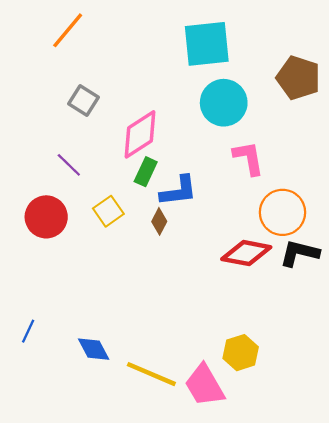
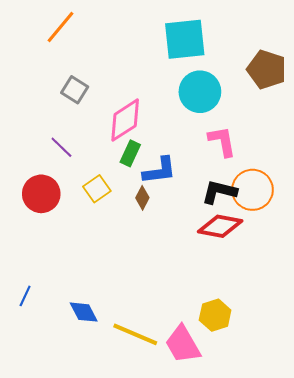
black L-shape: (299, 253) -> (219, 192), moved

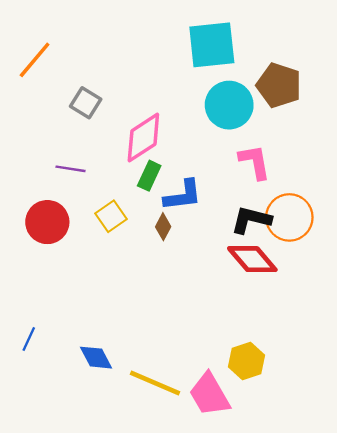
orange line: (60, 27) -> (35, 60), moved
brown pentagon: (267, 69) -> (279, 85), moved
purple line: (61, 147) -> (70, 169), turned -35
red diamond: (220, 226) -> (252, 259), turned 39

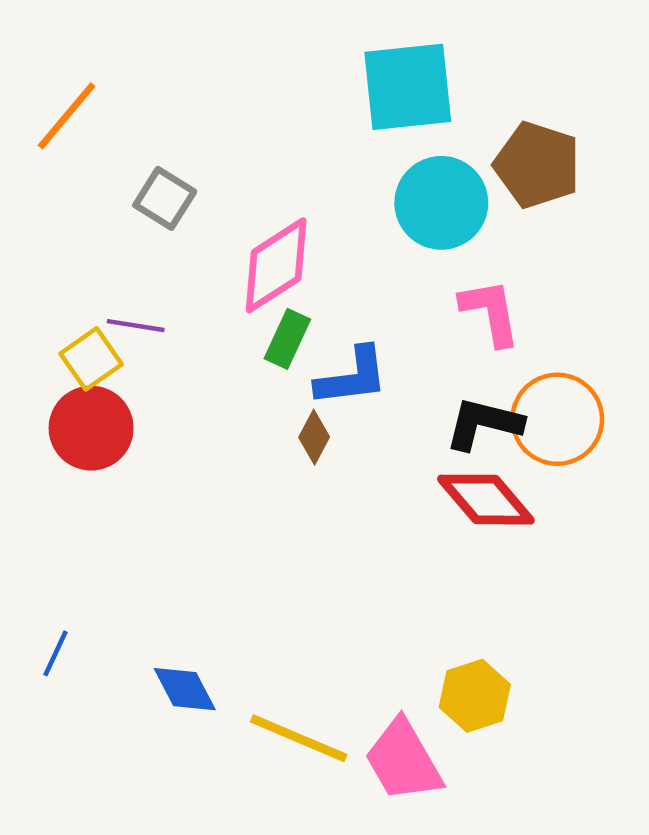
yellow square: (111, 216) -> (91, 359), moved

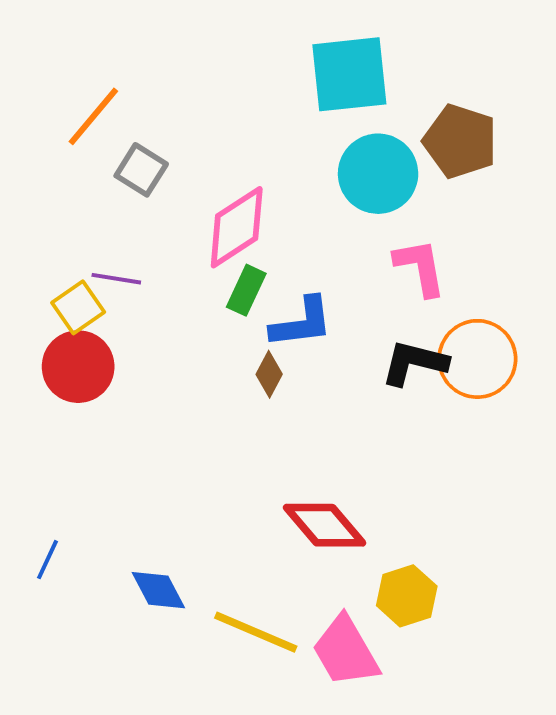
orange line: (67, 116) -> (93, 116), moved
red diamond: (486, 500) -> (325, 525), moved

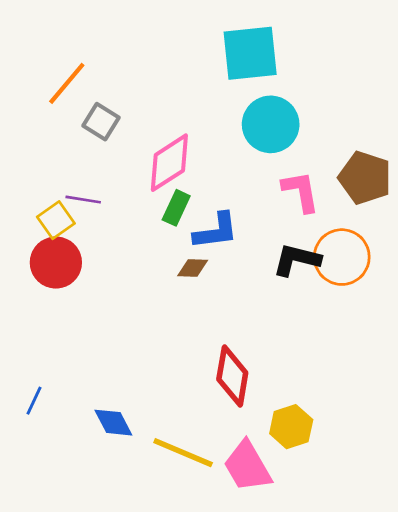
brown pentagon: (460, 141) -> (365, 178), moved
brown diamond: (269, 374) -> (193, 268), turned 64
red diamond: (325, 525) -> (232, 376), turned 50

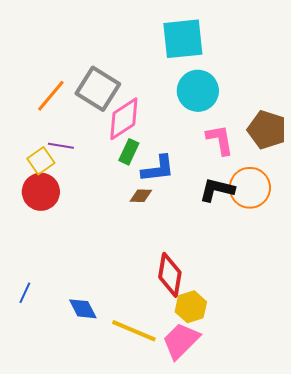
orange line: (67, 83) -> (51, 96), moved
gray square: (101, 122) -> (98, 89), moved, size x1.6
yellow hexagon: (291, 427) -> (191, 307), moved
pink trapezoid: (247, 466) -> (181, 341), turned 75

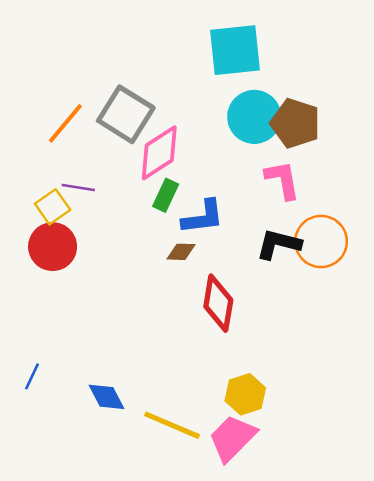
brown pentagon: (267, 130) -> (295, 123), moved
red diamond: (170, 275) -> (218, 303), moved

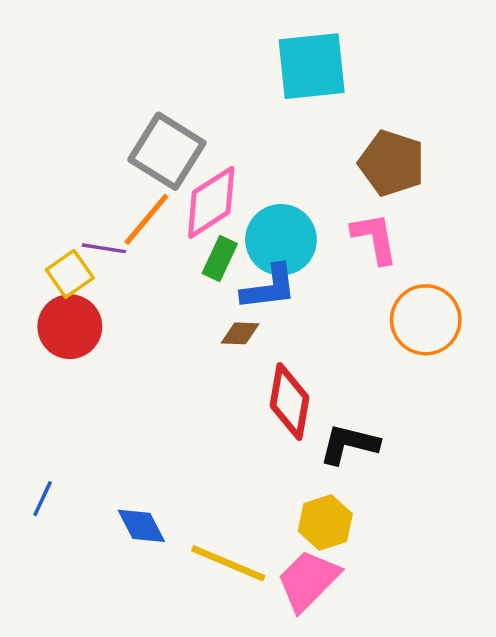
cyan circle: (254, 117) -> (281, 240), moved
orange line: (65, 123) -> (146, 219), moved
black L-shape: (279, 244) -> (349, 444), moved

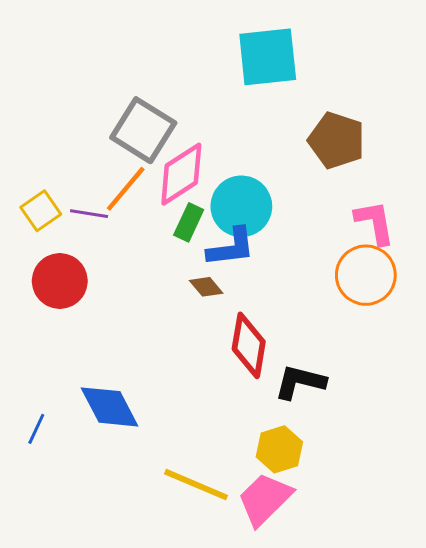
pink L-shape: (375, 238) -> (375, 222), moved
yellow square: (70, 274) -> (41, 211), moved
brown diamond: (240, 333) -> (206, 287), turned 48
blue diamond: (141, 526) -> (110, 407), moved, size x1.4

